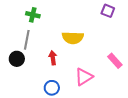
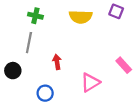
yellow semicircle: (73, 38) -> (81, 17), moved
black circle: (17, 59) -> (13, 71), moved
blue circle: (52, 88) -> (45, 93), moved

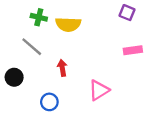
yellow semicircle: (81, 17) -> (68, 24), moved
gray line: (29, 43) -> (32, 47), turned -60
pink rectangle: (124, 65) -> (133, 50), moved, turned -56

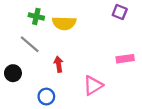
pink rectangle: (133, 50) -> (125, 59), moved

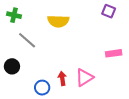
green cross: (36, 16) -> (14, 15), moved
red arrow: (59, 64) -> (62, 78), moved

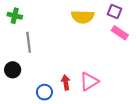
yellow semicircle: (58, 21) -> (83, 17), moved
gray line: (27, 40) -> (29, 42), turned 42
pink rectangle: (114, 53) -> (120, 33), moved, turned 42

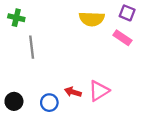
pink rectangle: (120, 33) -> (122, 38), moved
black circle: (13, 70) -> (14, 101), moved
red arrow: (66, 83) -> (73, 92), turned -64

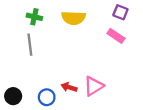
green cross: (16, 18) -> (34, 17), moved
yellow semicircle: (92, 19) -> (74, 18), moved

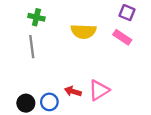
yellow semicircle: (74, 18) -> (83, 31), moved
black circle: (13, 96) -> (26, 103), moved

